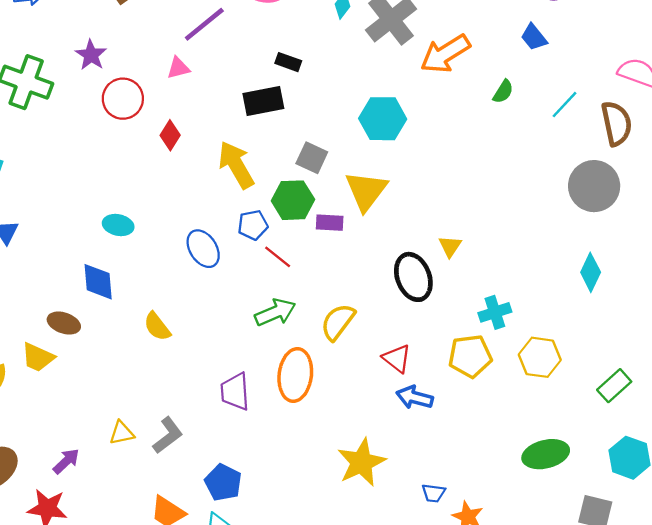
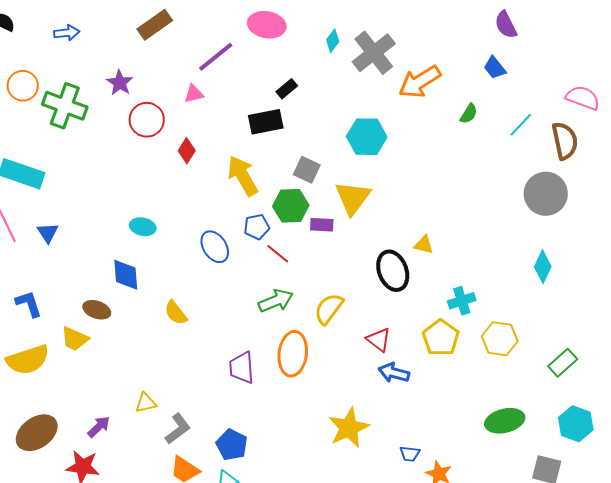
black rectangle: (288, 62) -> (287, 89), turned -60
yellow triangle: (450, 246) -> (424, 245), turned -50
yellow pentagon: (470, 356) -> (441, 338), turned -30
gray L-shape: (168, 435) -> (178, 429), moved

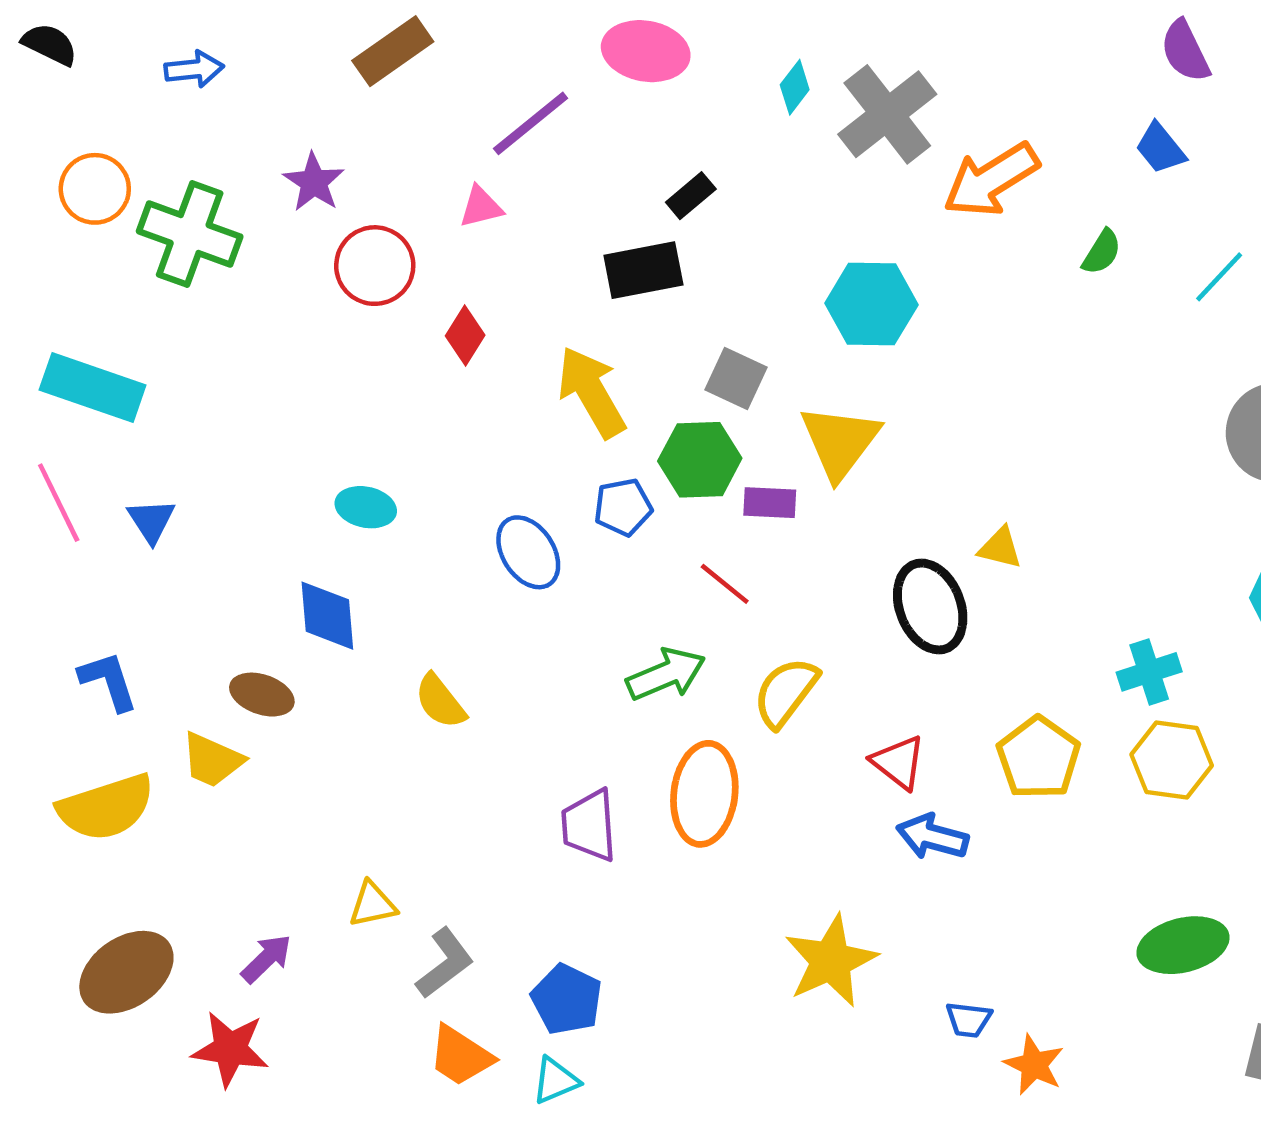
red line: (278, 254) -> (725, 584), moved
cyan cross: (462, 301) -> (1149, 672), moved

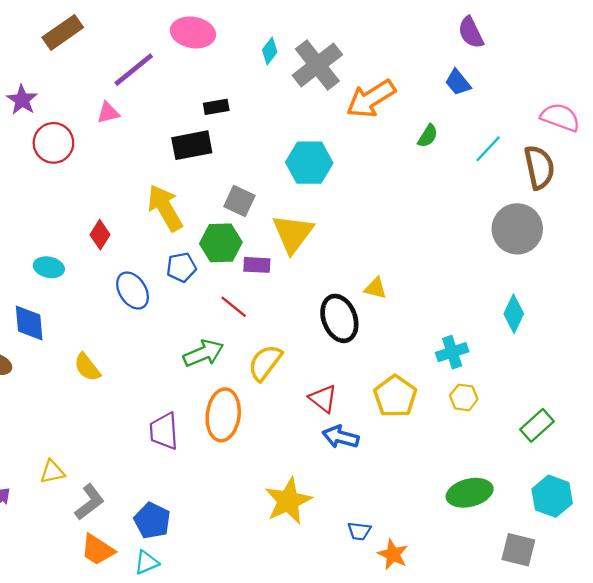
black rectangle: (691, 196) -> (216, 107), turned 30
red diamond: (465, 336) -> (100, 235), moved
yellow hexagon: (1172, 760) -> (464, 397), size x0.7

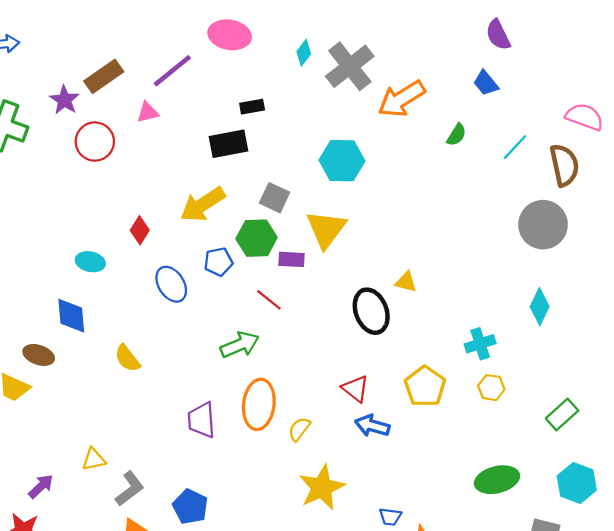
brown rectangle: (63, 32) -> (104, 76), moved
yellow arrow: (165, 208) -> (203, 204), turned -93
yellow semicircle: (265, 363) -> (299, 429), moved, size x0.7

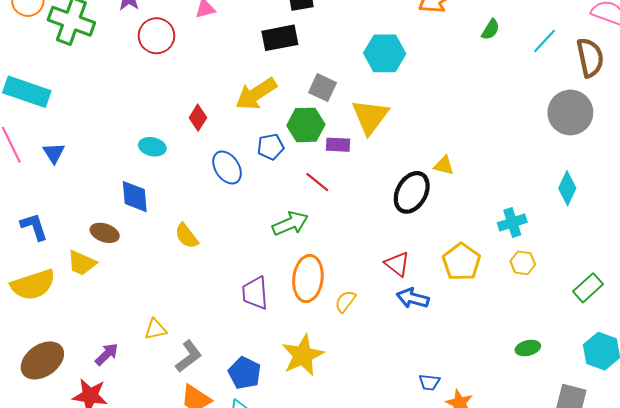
black ellipse: (371, 311) -> (412, 192), turned 51
green ellipse: (497, 480) -> (528, 348), size x0.6
yellow star: (322, 488) -> (303, 355), moved

